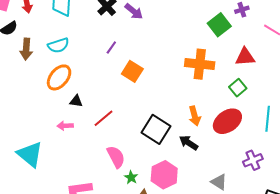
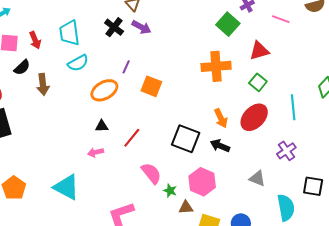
cyan semicircle: (58, 45) -> (78, 63), moved
orange ellipse: (59, 77) -> (104, 90), moved, turned 32

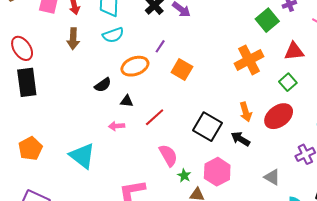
orange cross: (216, 66) -> (249, 60), turned -32
black semicircle: (22, 67) -> (103, 85), moved
brown arrow: (43, 84) -> (73, 39), moved

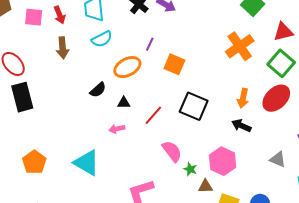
green square: (288, 82) -> (281, 63), size x1.5
orange arrow: (246, 112) -> (243, 98), turned 36
black square: (208, 127) -> (194, 106), moved

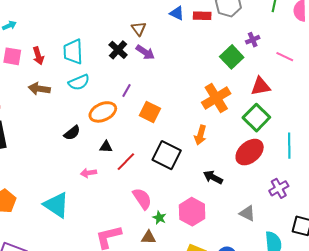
brown arrow: (63, 48) -> (39, 89), turned 100
orange arrow: (243, 98) -> (200, 135), moved
black triangle: (124, 103) -> (106, 147), moved
brown triangle: (206, 186) -> (149, 237), moved

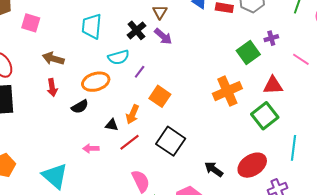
red arrow: (38, 56) -> (52, 88), moved
cyan semicircle: (79, 82) -> (119, 57), moved
orange ellipse: (103, 112) -> (96, 82), moved
orange arrow: (200, 135) -> (132, 114), moved
red ellipse: (250, 152) -> (252, 165), moved

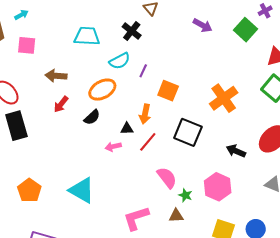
cyan trapezoid: (92, 26) -> (87, 36), turned 100
purple arrow: (163, 36) -> (203, 25), moved
red arrow: (52, 88) -> (61, 104), turned 60
orange cross: (227, 91) -> (224, 98), moved
pink arrow: (91, 148) -> (113, 147), moved

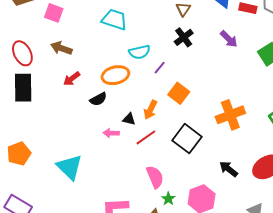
black cross: (132, 31) -> (184, 37), moved
brown arrow: (56, 76) -> (61, 48), moved

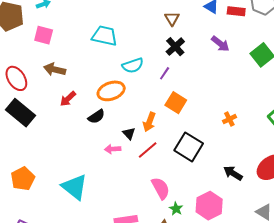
purple line: (160, 68) -> (165, 73), moved
black rectangle: (23, 88) -> (21, 113), turned -44
orange cross: (230, 115) -> (229, 119), size x0.5
black triangle: (129, 119) -> (129, 133), turned 40

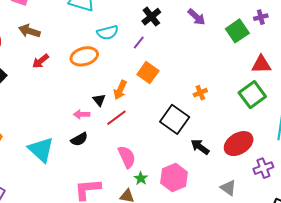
black semicircle: (96, 117) -> (79, 139), moved
black square: (189, 147) -> (175, 119), moved

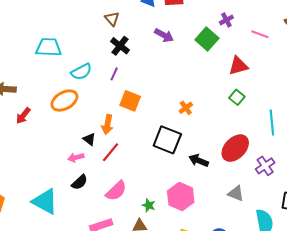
green square: (252, 95) -> (237, 97), size x0.6
pink semicircle: (127, 157) -> (116, 191), moved, turned 85

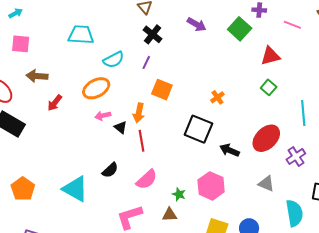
purple cross: (226, 20) -> (259, 10), turned 32
red line: (110, 152) -> (141, 141), turned -50
pink arrow: (76, 157) -> (103, 116), moved

